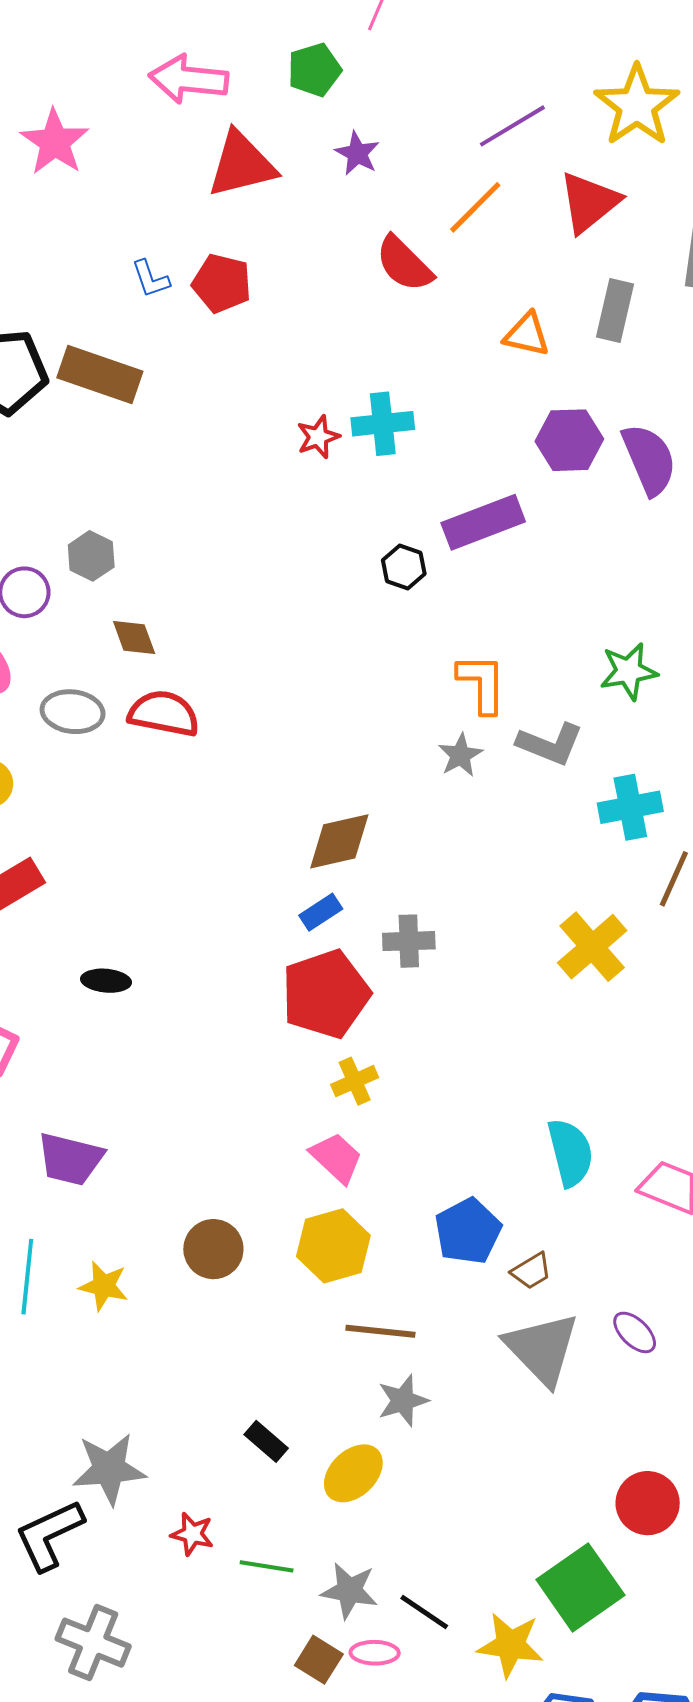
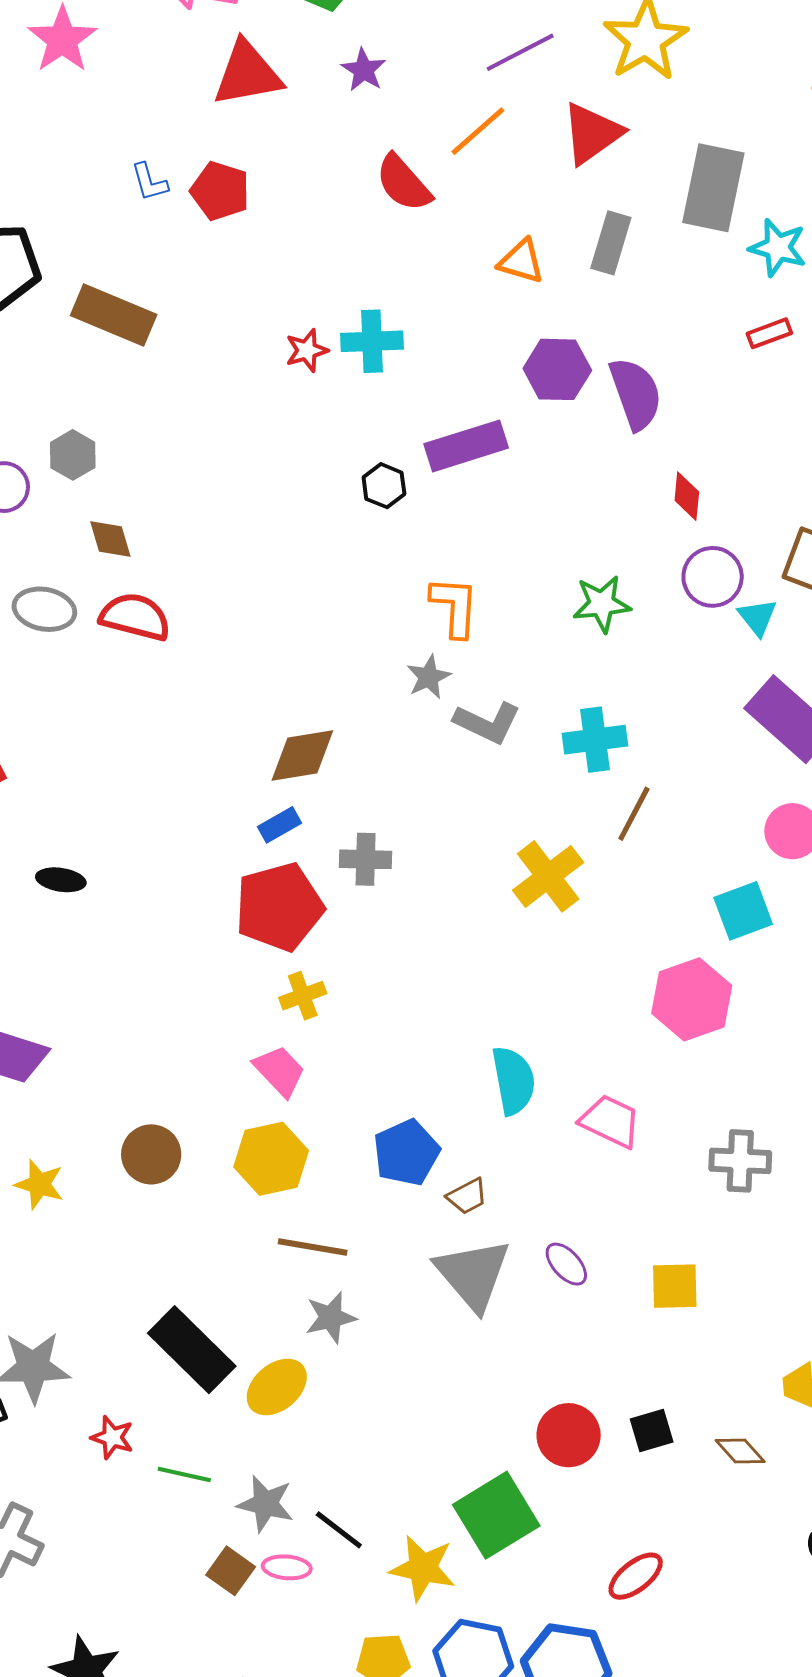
brown rectangle: (100, 375) -> (114, 315), moved
gray L-shape: (550, 744) -> (487, 723), moved
black rectangle: (266, 1441) -> (192, 1350), size x2.0

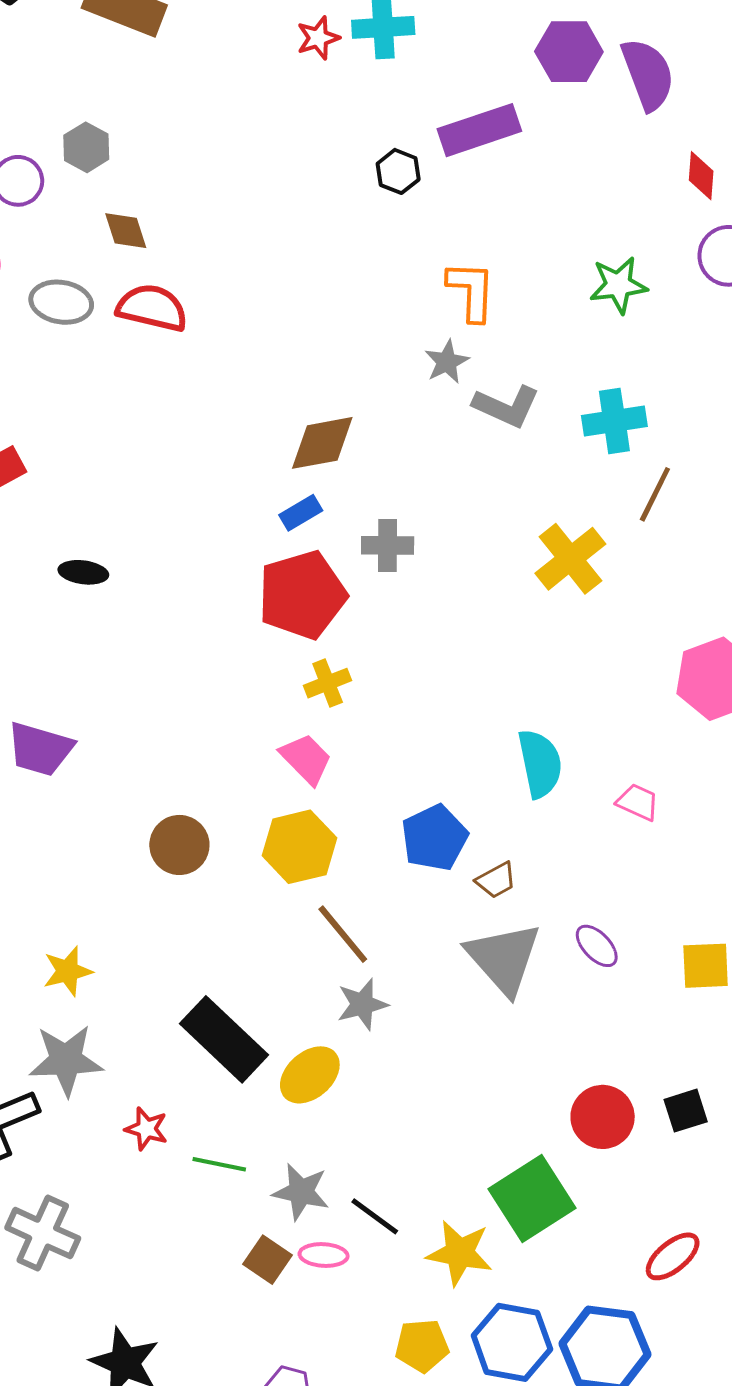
pink trapezoid: (610, 1121) -> (638, 802), size x0.7
yellow star: (39, 1184) -> (68, 971), moved, turned -30
brown line: (313, 1247) -> (343, 934), turned 42

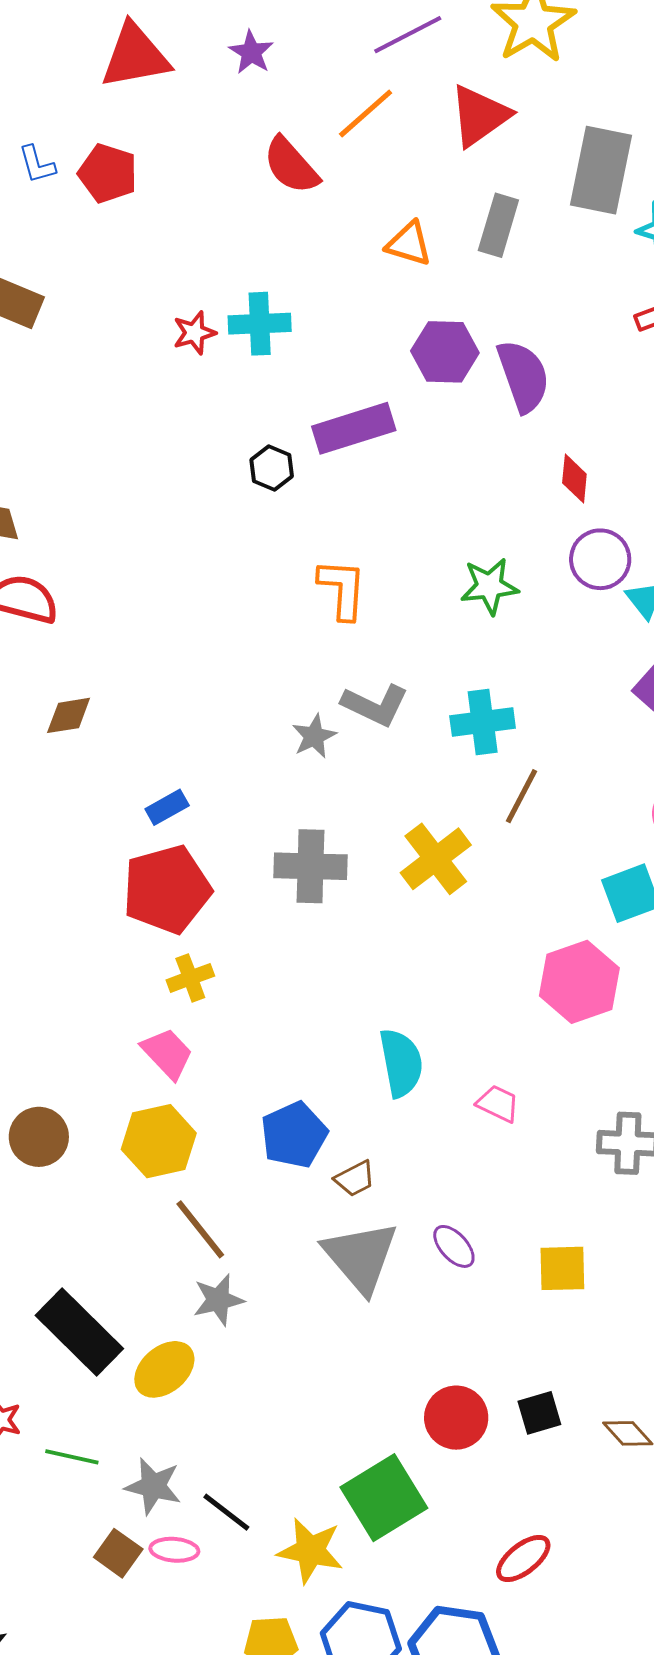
gray star: (447, 362) -> (314, 736), moved
brown diamond: (322, 443) -> (69, 715), moved, size x0.7
gray cross: (388, 545) -> (310, 866), moved, size x1.4

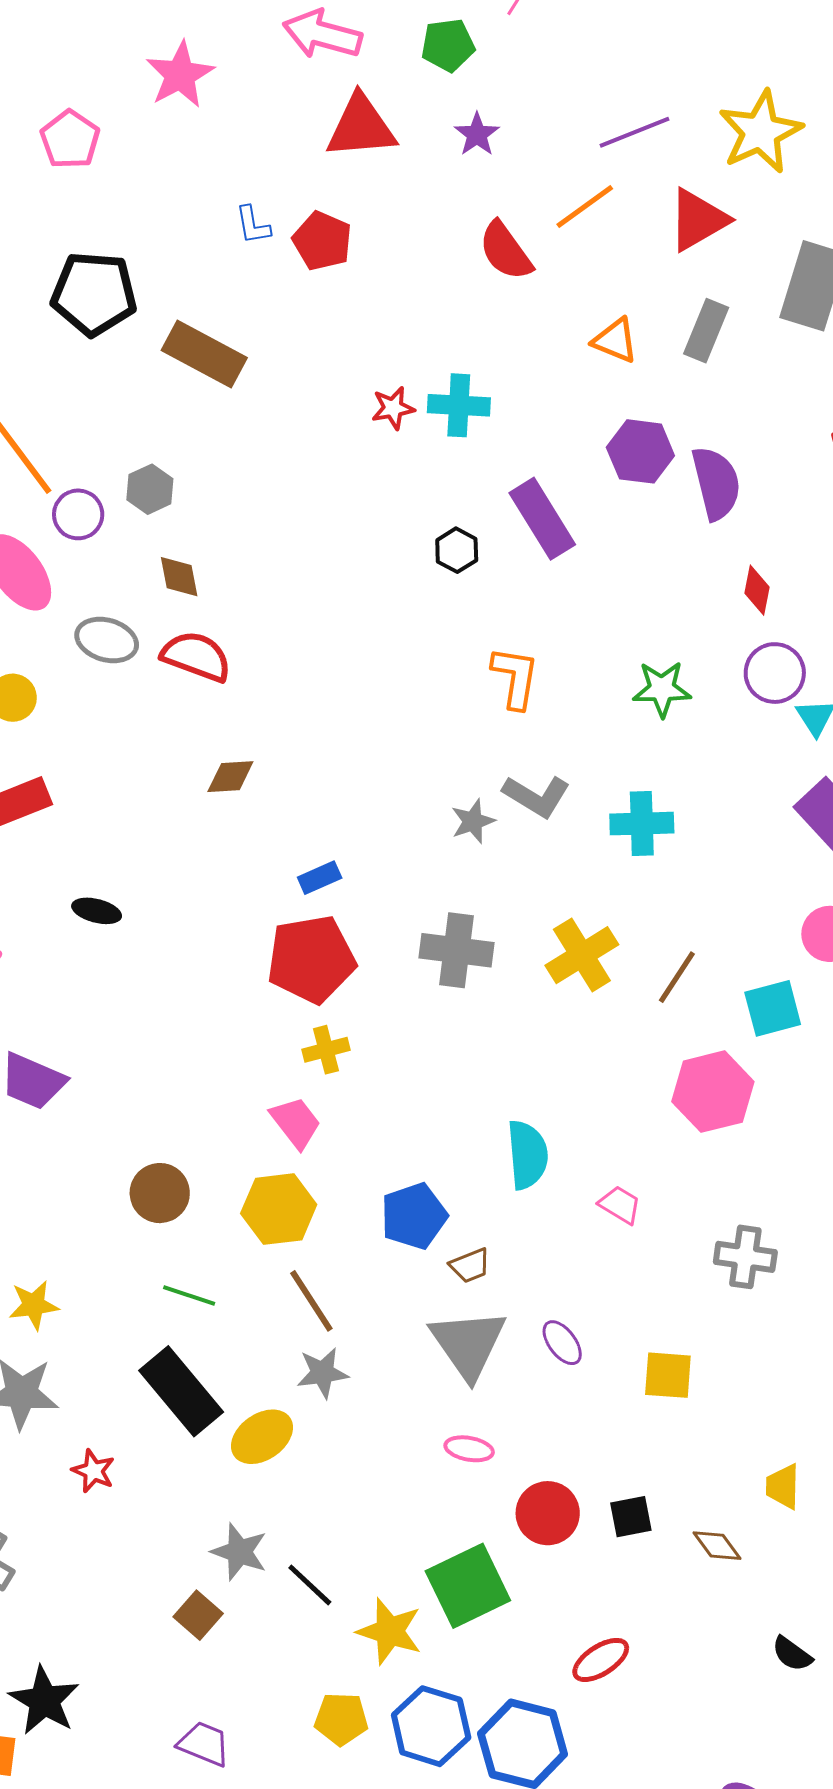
purple rectangle: (354, 428) -> (542, 519), turned 70
brown line: (522, 796) -> (677, 977), moved
green line: (72, 1457) -> (189, 1296), moved
pink ellipse: (174, 1550) -> (469, 1449), moved

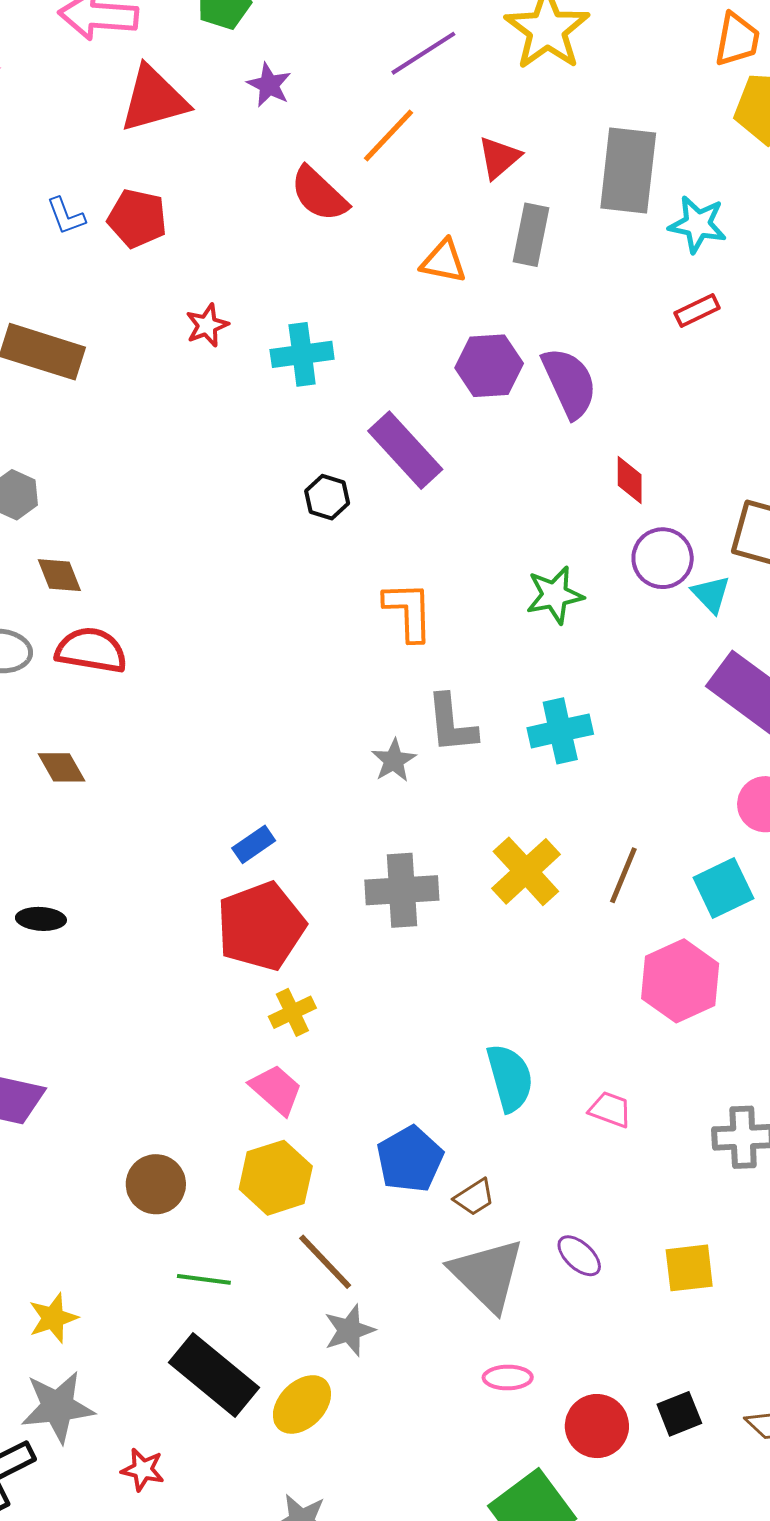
red triangle: (698, 220) -> (499, 158), moved, size x0.7
red star: (393, 408) -> (207, 325), moved
brown diamond: (230, 777) -> (62, 767), moved, turned 75
gray L-shape: (536, 796) -> (452, 724), turned 64

